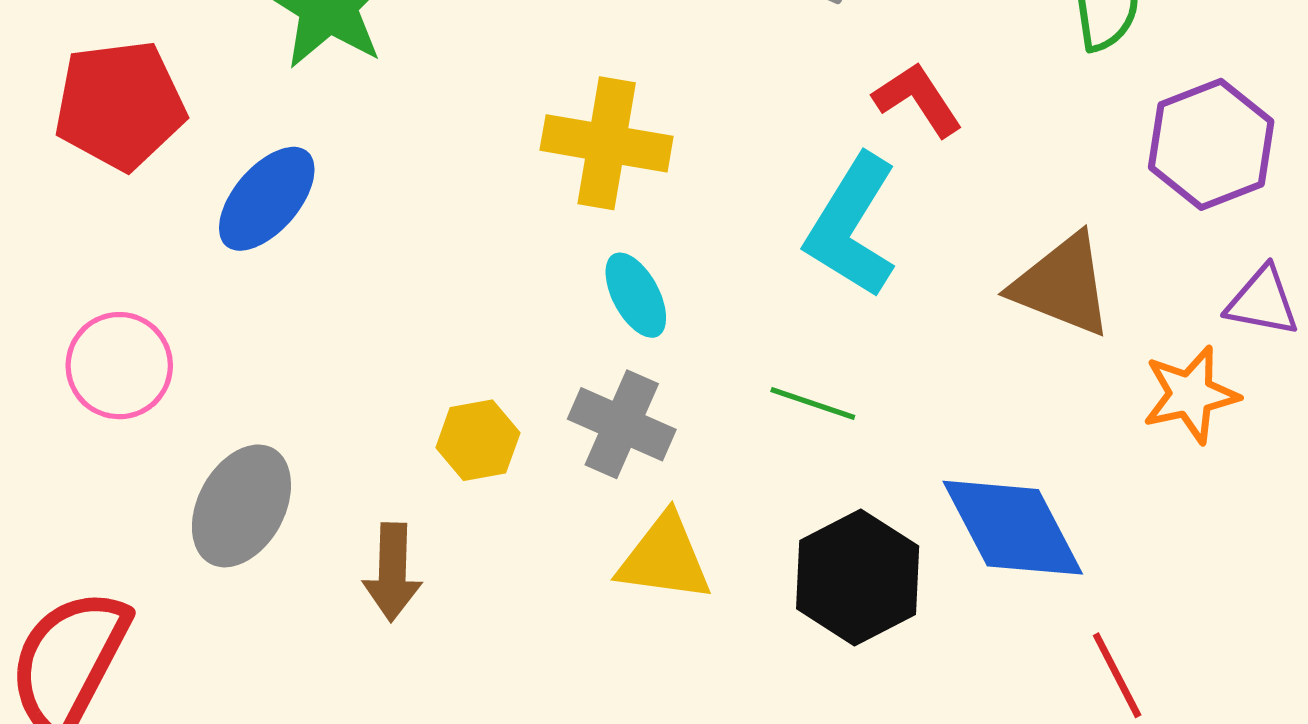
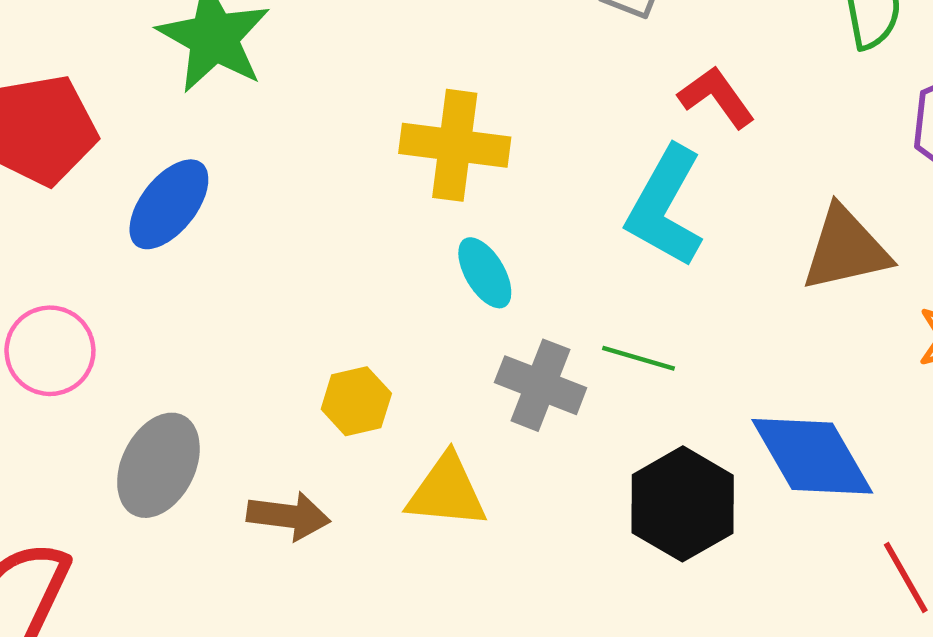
brown triangle: (1062, 285) -> (846, 249), turned -32
gray cross: (622, 424) -> (541, 385), moved
yellow triangle: (665, 558) -> (447, 492), moved
brown arrow: (392, 572) -> (289, 516), turned -82

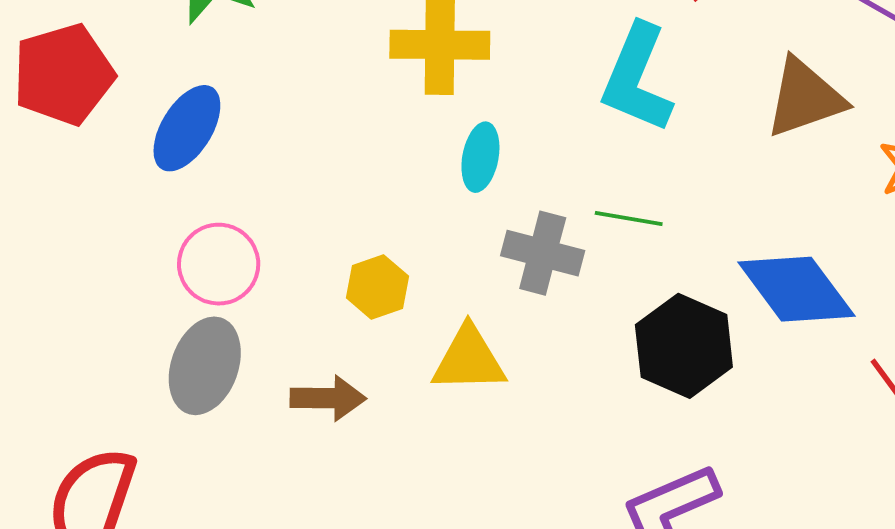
cyan ellipse: (485, 273) -> (480, 157), turned 48
pink circle: (50, 351) -> (219, 264), moved

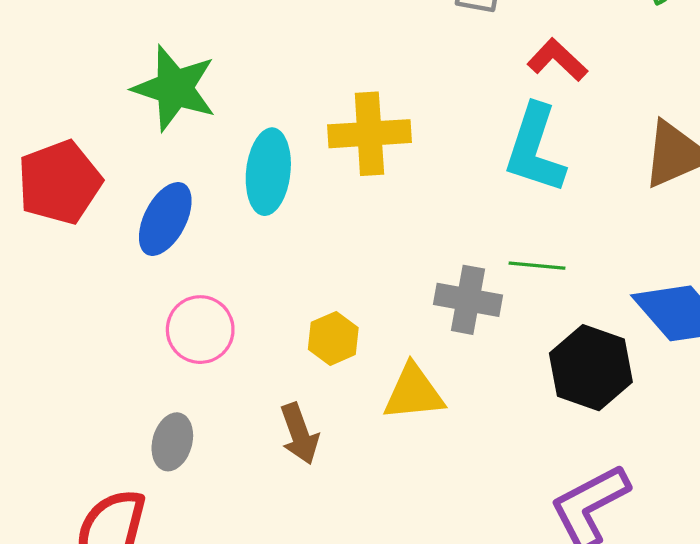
cyan ellipse: (480, 157) -> (268, 172), moved, size x1.5
gray ellipse: (205, 366) -> (172, 442), moved, size x0.7
brown arrow: (328, 398) -> (299, 434), turned 74

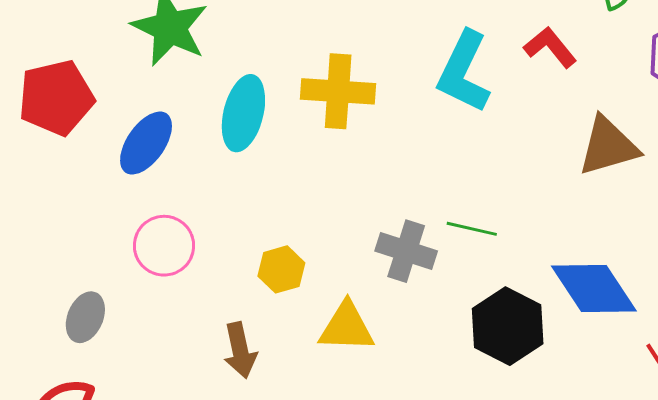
red L-shape: (557, 60) -> (550, 47), moved
cyan L-shape: (535, 149) -> (464, 72), moved
gray ellipse: (172, 442) -> (85, 317), moved

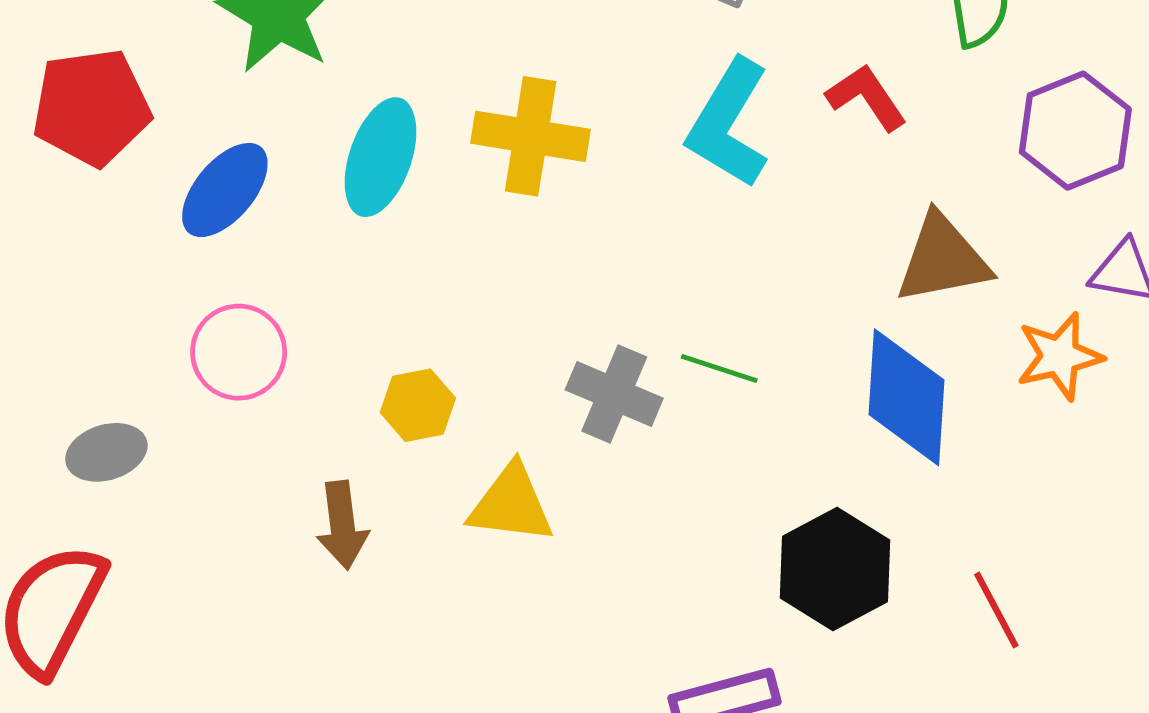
blue diamond: (594, 288) -> (906, 397), moved, turned 32
gray ellipse: (85, 317) -> (106, 452), turned 45
black hexagon: (508, 326) -> (835, 569), moved

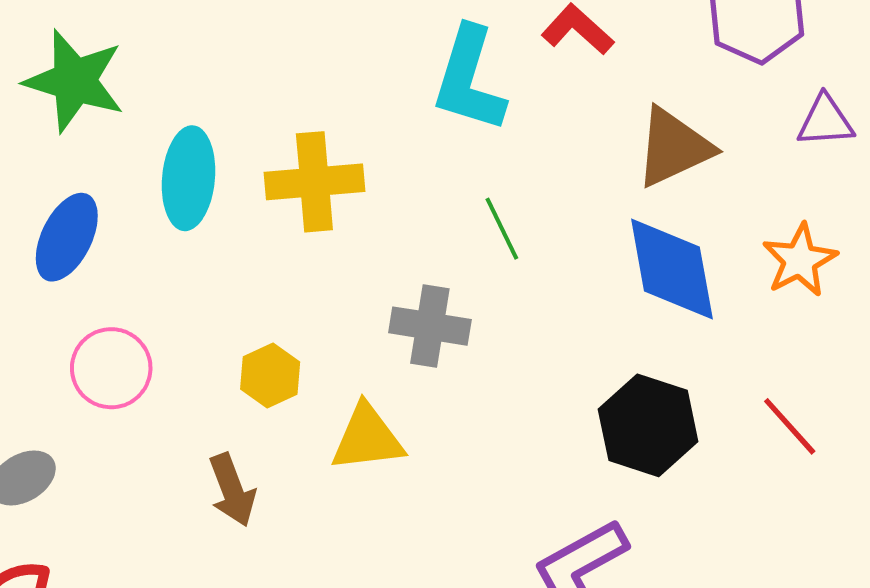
yellow cross: (531, 136) -> (314, 182), moved
orange star: (1060, 356) -> (800, 260), moved
green line: (719, 368) -> (502, 229), moved, turned 60

